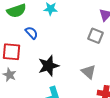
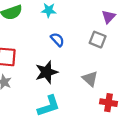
blue semicircle: (32, 33) -> (57, 40), moved

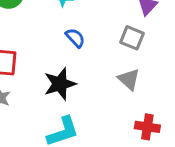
gray triangle: (90, 79) -> (129, 79), moved

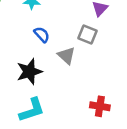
gray triangle: (129, 79) -> (66, 56), moved

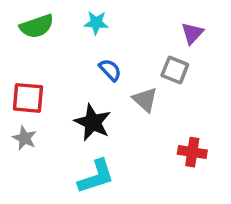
black star: (29, 72) -> (93, 122), turned -30
red cross: (100, 106) -> (192, 152), moved

